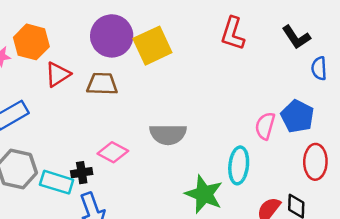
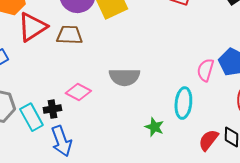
red triangle: (58, 74) -> (32, 27), size x1.4
cyan rectangle: (57, 182) -> (31, 117), turned 44
green star: (204, 194) -> (154, 127), size x0.6

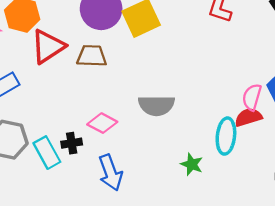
red semicircle: (208, 140) -> (248, 117), moved, turned 35
blue arrow: (61, 141) -> (111, 173), moved

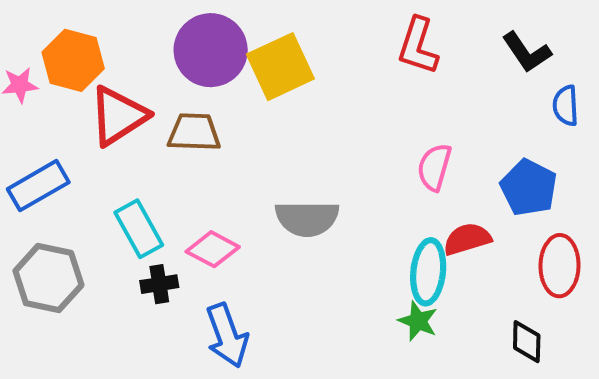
pink semicircle: (252, 97) -> (434, 167), moved
cyan rectangle: (47, 153) -> (139, 229), moved
green star: (192, 164) -> (418, 321), moved

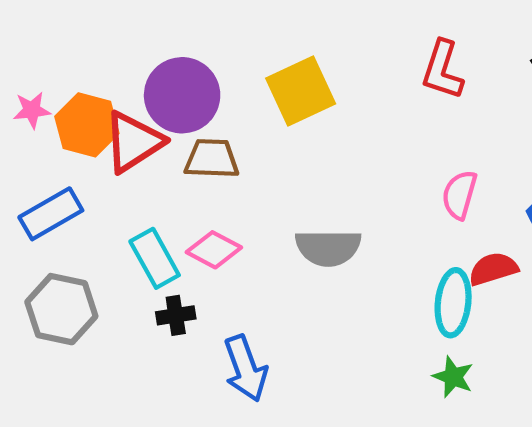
purple circle: (211, 50) -> (182, 95), moved
orange hexagon: (73, 60) -> (87, 125), moved
pink diamond: (213, 249) -> (214, 250), moved
green star: (418, 321) -> (453, 377), moved

